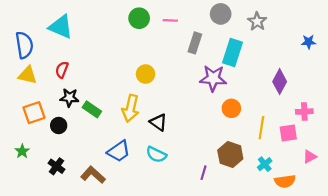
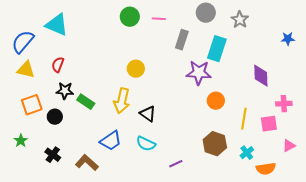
blue semicircle: (24, 45) -> (23, 42), turned -130
purple diamond: (280, 82) -> (261, 76), turned -30
purple line: (203, 173) -> (176, 164), moved, turned 48

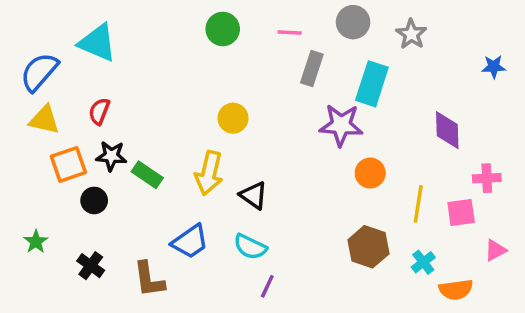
pink line: (159, 19) -> (290, 32), moved
orange square: (32, 105) -> (68, 164), moved
brown L-shape: (87, 163) -> (149, 279), turned -140
purple line: (176, 164) -> (267, 286), moved, turned -40

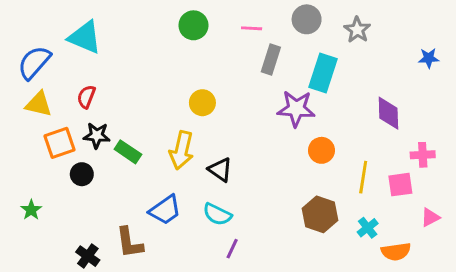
black cross: (91, 266) -> (88, 256), moved

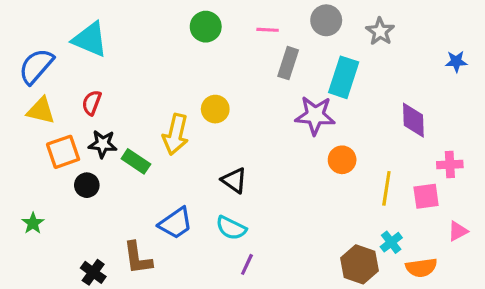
yellow arrow: (182, 150) -> (176, 134), moved
brown hexagon: (320, 214) -> (359, 264), moved

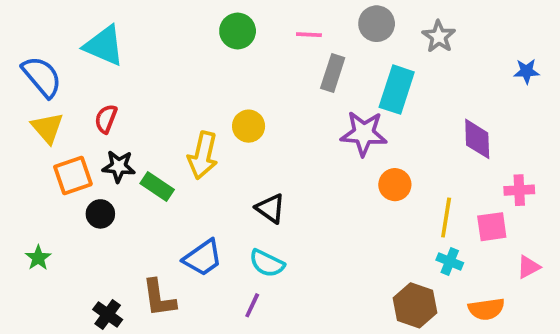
blue semicircle: (36, 66) -> (42, 77), turned 99
yellow triangle: (41, 111) -> (47, 128), turned 36
cyan cross: (391, 242) -> (450, 261), moved, turned -30
purple line: (247, 264) -> (252, 305), moved

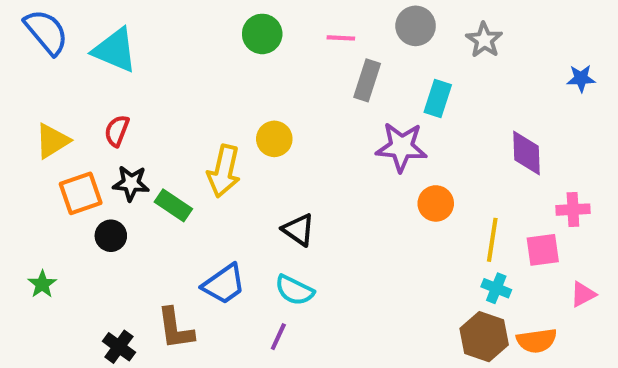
blue semicircle: (42, 77) -> (46, 32), moved
cyan rectangle: (397, 90) -> (438, 99), size x0.7
yellow triangle: (47, 128) -> (52, 141), turned 39
brown hexagon: (415, 305) -> (484, 337), moved

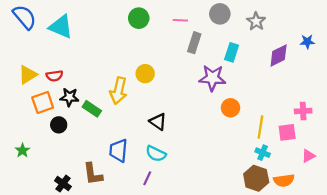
red semicircle: (117, 131) -> (54, 76), moved, turned -119
purple diamond: (527, 153) -> (279, 55), moved, turned 65
blue trapezoid: (224, 284) -> (118, 150), turned 130

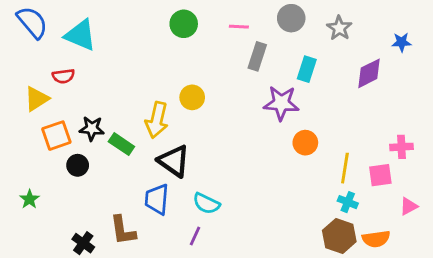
blue star: (307, 42) -> (402, 42), moved
red semicircle: (54, 76) -> (63, 76), moved
black triangle: (158, 122) -> (174, 161), moved, size x1.4

